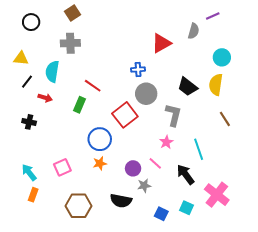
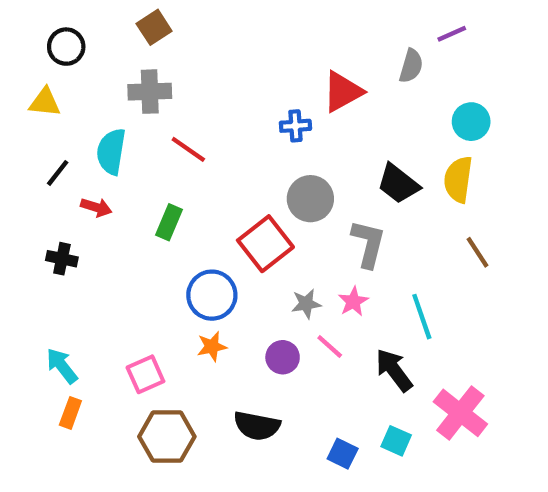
yellow triangle: (21, 58) -> (45, 102), moved
blue cross: (138, 69) -> (295, 126), moved
red line: (93, 86) -> (188, 149), moved
pink square: (62, 167) -> (145, 374), moved
gray star: (144, 186) -> (306, 304), moved

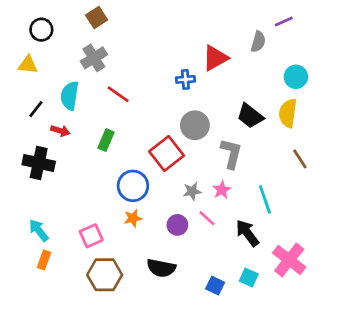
gray cross: (150, 92) -> (94, 58), turned -30
black cross: (62, 259) -> (39, 163), size x1.6

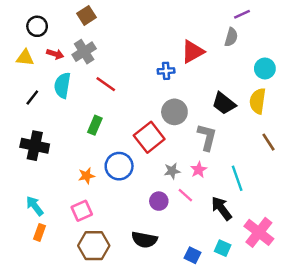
purple line: (284, 22) -> (242, 14), moved
red arrow: (60, 131) -> (55, 54), moved
orange star: (133, 218) -> (87, 176), moved

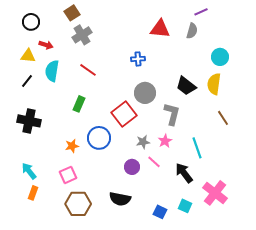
gray cross: (84, 52) -> (82, 35), moved
red triangle: (193, 52) -> (160, 29), moved, turned 35
yellow triangle: (25, 58) -> (28, 56), moved

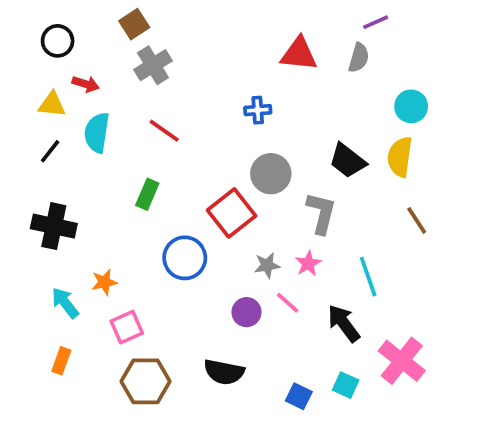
orange star: (72, 146) -> (104, 282), moved
cyan arrow: (29, 171) -> (65, 303), moved

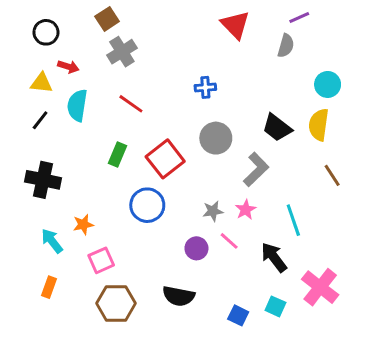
red triangle: (299, 54) -> (235, 25), moved, turned 40
red square: (232, 213) -> (165, 159), moved
gray L-shape: (321, 213) -> (256, 169), turned 32

